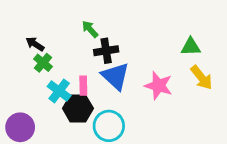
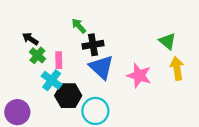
green triangle: (191, 47) -> (167, 41), turned 42
yellow arrow: (201, 78) -> (177, 68), turned -150
pink rectangle: (83, 86) -> (59, 60), moved

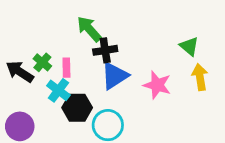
green arrow: (79, 26) -> (89, 29), size x1.5
black arrow: (30, 39) -> (20, 72), moved, size x1.5
blue triangle: (101, 67) -> (115, 76), turned 44

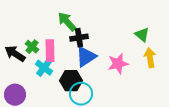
pink rectangle: (66, 68) -> (50, 51), size x1.5
pink star: (157, 85) -> (118, 64), turned -30
black hexagon: (77, 108) -> (71, 81), moved

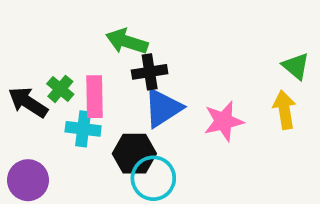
green arrow: (67, 22) -> (127, 41), turned -30
green triangle: (142, 35) -> (296, 66), moved
cyan cross: (44, 68) -> (83, 129), turned -30

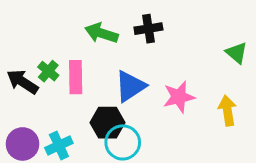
black cross: (150, 72) -> (148, 29), moved
yellow arrow: (284, 110) -> (227, 111), moved
cyan cross: (83, 129) -> (59, 145), moved, turned -32

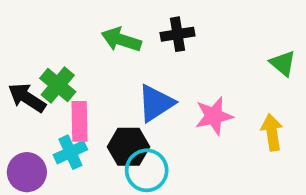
green cross: (48, 71) -> (58, 85), size x1.4
pink rectangle: (76, 77) -> (79, 121), moved
cyan cross: (59, 145) -> (70, 152), moved

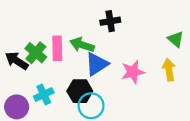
green arrow: (121, 40) -> (82, 45), moved
pink rectangle: (79, 121) -> (57, 48), moved
yellow arrow: (272, 132) -> (169, 70), moved

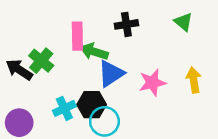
green triangle: (176, 39) -> (183, 22), moved
pink rectangle: (57, 48) -> (77, 36), moved
cyan cross: (44, 94) -> (64, 108), moved

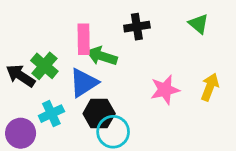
blue triangle: (111, 74) -> (84, 83), moved
yellow arrow: (194, 80) -> (210, 87), turned 30
cyan cross: (64, 108) -> (51, 114), moved

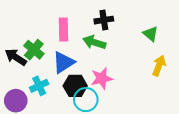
green triangle: (199, 24) -> (151, 34), moved
green arrow: (102, 56) -> (94, 42), moved
pink star: (165, 90) -> (102, 78), moved

